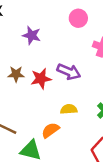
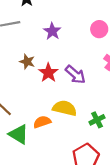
red star: (41, 79) -> (48, 73), turned 30
yellow semicircle: (69, 109) -> (65, 108), size x1.5

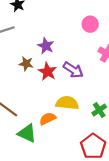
purple star: (52, 31) -> (46, 46), moved

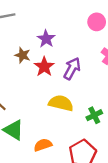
purple arrow: (73, 70) -> (72, 69), turned -102
orange semicircle: (48, 119) -> (43, 145), moved

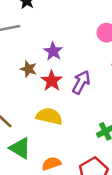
yellow semicircle: (61, 103) -> (49, 116), moved

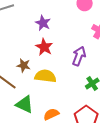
brown star: (29, 69) -> (24, 65), moved
purple arrow: (81, 82) -> (79, 56), moved

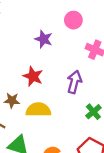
purple star: (43, 23) -> (44, 39), moved

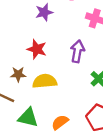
purple star: (44, 39) -> (44, 12), turned -30

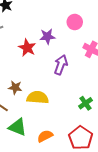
red star: (37, 49) -> (27, 48), moved
purple arrow: (77, 51) -> (61, 65), moved

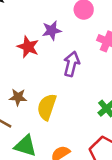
yellow semicircle: (38, 97) -> (47, 107), turned -70

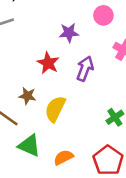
red star: (28, 47) -> (48, 63), moved

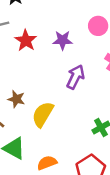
red star: (48, 63) -> (26, 40), moved

